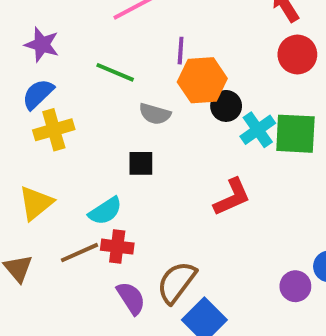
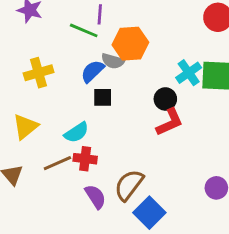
purple line: (181, 51) -> (100, 14), moved
orange hexagon: (202, 80) -> (130, 44), moved
blue semicircle: (38, 94) -> (92, 71), moved
black circle: (226, 106) -> (165, 99), moved

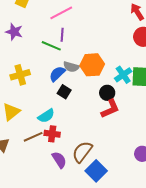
orange hexagon: (130, 44) -> (92, 65), moved
black square: (103, 97) -> (64, 92), turned 32

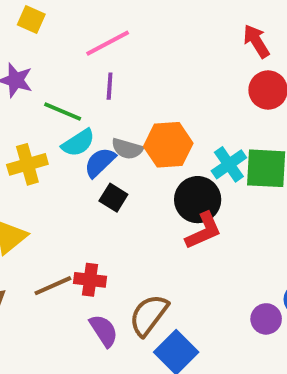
green line: (51, 46) -> (63, 112), moved
black circle: (107, 93) -> (198, 200), size x1.5
cyan semicircle: (46, 116) -> (78, 143), moved

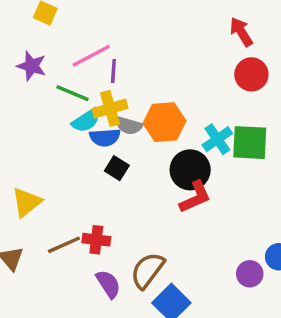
pink line: (108, 43) -> (91, 56), moved
blue semicircle: (100, 162) -> (105, 137), turned -140
yellow cross: (27, 164) -> (110, 108), moved

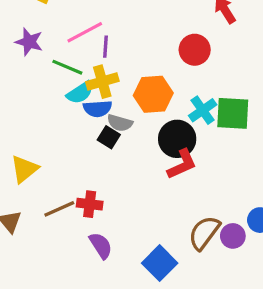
red circle: (251, 74) -> (195, 50), moved
gray semicircle: (129, 126) -> (120, 123), moved
brown semicircle: (147, 270) -> (204, 233), moved

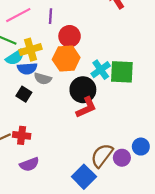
purple line: (105, 47) -> (51, 16), moved
red circle: (195, 50) -> (70, 36), moved
black square: (109, 137) -> (24, 94), moved
purple semicircle: (101, 246) -> (29, 164), turned 102
blue square: (160, 263) -> (84, 177), moved

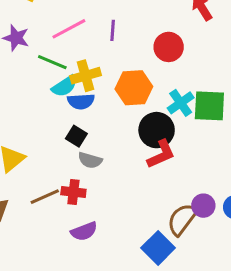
red circle: (70, 36) -> (169, 47), moved
gray semicircle: (43, 79) -> (90, 160), moved
purple circle: (122, 158) -> (203, 206), moved

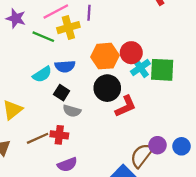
red circle: (169, 47) -> (131, 53), moved
yellow cross: (86, 76) -> (68, 28), moved
cyan semicircle: (64, 86) -> (42, 74), moved
black circle: (157, 130) -> (107, 88), moved

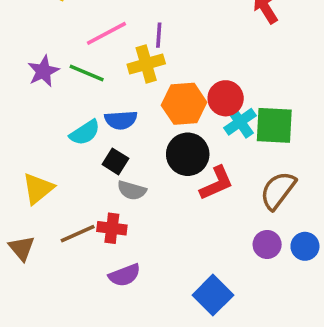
purple star: (16, 18) -> (43, 71), moved, turned 30
yellow cross: (68, 28) -> (146, 64), moved
brown semicircle: (142, 155) -> (278, 190), moved

